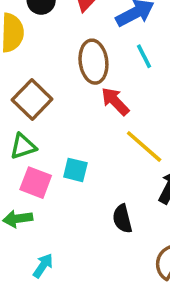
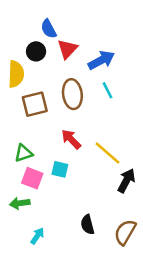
brown square: (32, 100) -> (35, 104), moved, turned 32
red arrow: (115, 101) -> (71, 139), moved
black semicircle: (122, 219) -> (87, 225), moved

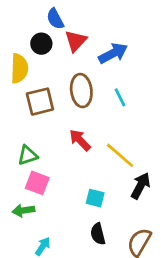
cyan line: (108, 90) -> (120, 97), moved
cyan square: (60, 169) -> (95, 198), moved

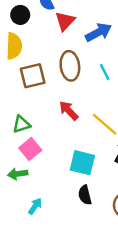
black circle: (41, 44) -> (20, 15), moved
pink square: (37, 183) -> (30, 149), turned 30
cyan square: (95, 198) -> (82, 163), size x1.5

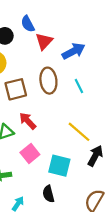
red arrow: (69, 111) -> (28, 121), moved
pink square: (30, 149) -> (30, 154), moved
black semicircle: (85, 195) -> (48, 194), moved

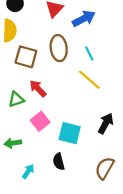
brown square: (16, 89) -> (26, 57), turned 30
yellow line: (79, 132) -> (89, 80), moved

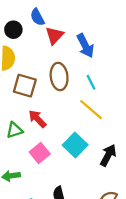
blue arrow: (84, 19) -> (85, 46), turned 90
cyan square: (70, 133) -> (75, 145), moved, turned 30

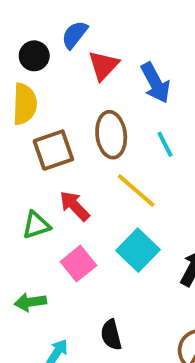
blue semicircle: (37, 17) -> (75, 35), turned 66
brown square: (25, 86) -> (53, 150), turned -35
yellow line: (91, 110) -> (136, 191), moved

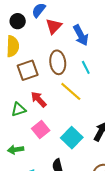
cyan square: (138, 250) -> (72, 138), moved

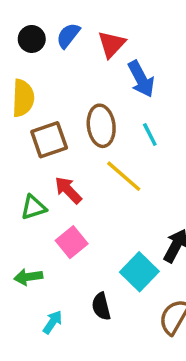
black circle: (18, 21) -> (32, 39), moved
red triangle: (54, 26) -> (112, 44), moved
cyan square: (72, 138) -> (139, 272), moved

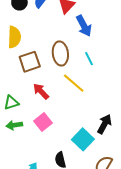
green triangle: (33, 207) -> (11, 103), moved
green arrow: (28, 277) -> (14, 125), moved

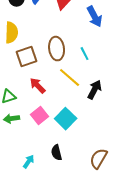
blue arrow: (84, 26) -> (95, 17), moved
black arrow: (104, 124) -> (95, 90), moved
cyan square: (83, 139) -> (66, 119), moved

